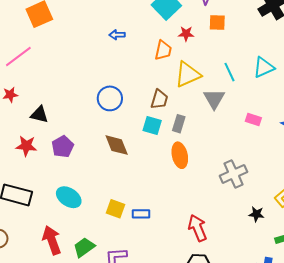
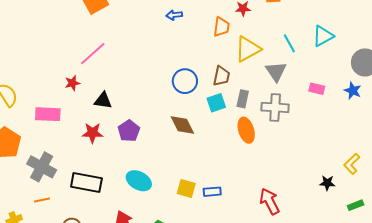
pink line: (18, 56) -> (93, 54), moved
blue circle: (110, 98) -> (185, 81), moved
cyan square: (152, 125) -> (216, 103), turned -30
gray cross: (233, 174) -> (275, 107), moved, turned 32

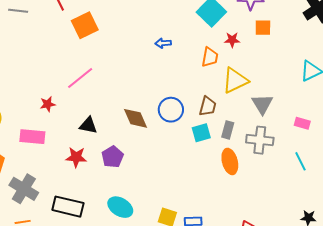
cyan line: (289, 43) -> (300, 161), moved
red star: (72, 83) -> (48, 104), moved
brown diamond: (182, 125) -> (136, 118), moved

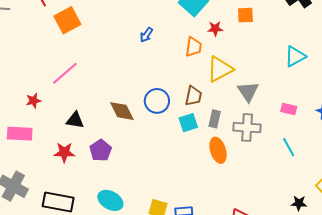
blue arrow: (163, 43) -> (146, 35), turned -49

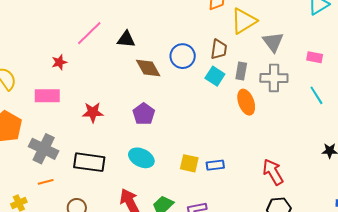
black triangle: (75, 120) -> (126, 39), moved
cyan square: (188, 123) -> (215, 76), turned -36
purple pentagon: (101, 150) -> (144, 114), moved

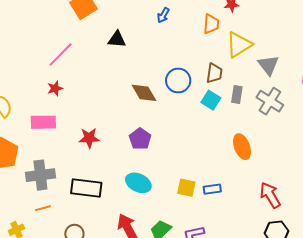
pink line: (89, 33) -> (61, 54), moved
black triangle: (126, 39) -> (117, 39), moved
gray cross: (274, 78) -> (270, 101), turned 32
orange ellipse: (246, 102) -> (242, 147), moved
gray cross: (44, 149) -> (40, 175), turned -32

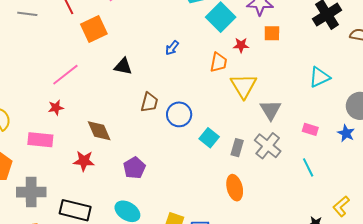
yellow triangle: (239, 45) -> (244, 86), turned -36
brown trapezoid: (214, 73) -> (149, 102), moved
brown diamond: (144, 93) -> (99, 131), moved
gray rectangle: (237, 95) -> (237, 148), moved

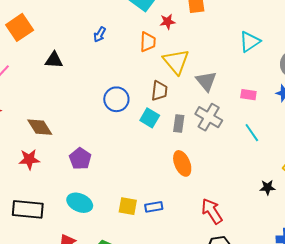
brown trapezoid: (149, 102) -> (159, 91), moved

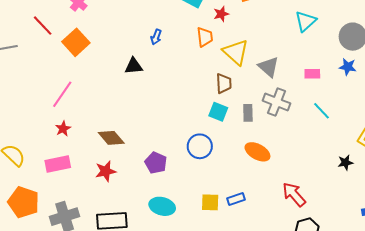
black triangle: (54, 60) -> (134, 66), moved
blue circle: (116, 99) -> (200, 146), moved
orange ellipse: (182, 163) -> (257, 152), turned -30

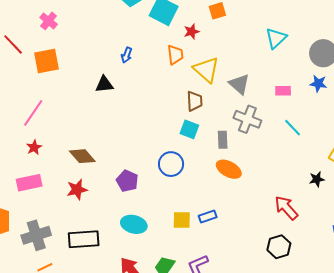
orange square: (76, 42) -> (46, 61), turned 32
gray rectangle: (248, 113) -> (223, 140), moved
red arrow: (294, 194) -> (286, 208), moved

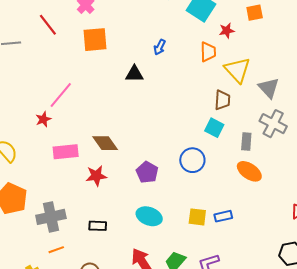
orange square: (46, 61) -> (95, 40), moved
red star: (34, 147) -> (43, 119), moved
pink rectangle: (29, 183) -> (66, 152), moved
black rectangle: (84, 239) -> (98, 226), size x0.6

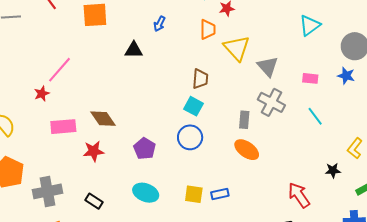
brown trapezoid: (222, 100) -> (200, 79), moved
cyan square: (214, 128) -> (194, 106), moved
black rectangle: (98, 226) -> (94, 201), turned 30

